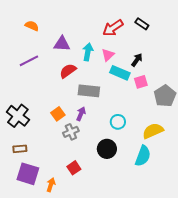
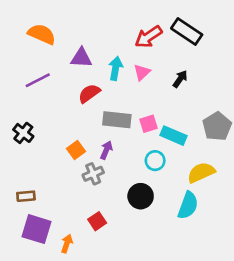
black rectangle: (142, 24) -> (187, 32), size x1.6
orange semicircle: (32, 26) -> (42, 34), size x1.5
cyan rectangle: (120, 73) -> (173, 136), moved
pink square: (141, 82) -> (148, 124), moved
black cross: (18, 116) -> (23, 133), moved, size x0.7

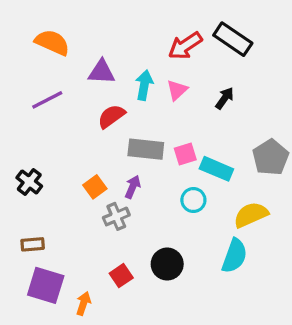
black cross: (23, 133) -> (29, 182), moved
black circle: (141, 196) -> (167, 264), moved

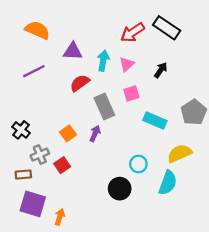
gray rectangle: (146, 149) -> (104, 106), turned 60
pink square: (185, 154) -> (131, 94), moved
cyan circle: (193, 200) -> (138, 164), moved
gray cross: (116, 216) -> (40, 155), moved
red square: (121, 276) -> (62, 165), moved

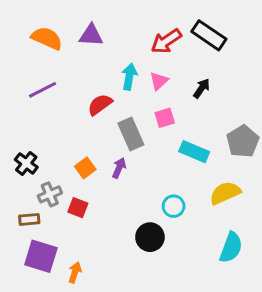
purple triangle: (73, 51) -> (91, 35), moved
red square: (62, 165) -> (78, 208), turned -35
cyan semicircle: (168, 183) -> (231, 247), moved

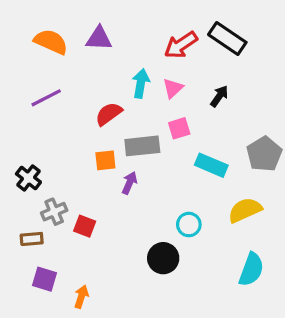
gray rectangle: (131, 134) -> (142, 146), turned -72
orange square: (85, 168) -> (105, 160), moved, turned 30
purple square: (41, 256) -> (45, 279), size x0.7

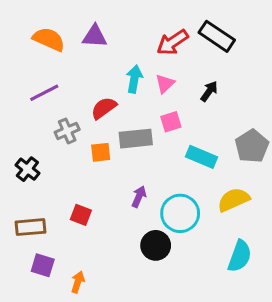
purple arrow: (129, 183) -> (139, 197), moved
gray cross: (54, 212) -> (67, 131), moved
cyan circle: (189, 225) -> (180, 213), size x1.6
brown rectangle: (32, 239) -> (30, 227), size x1.4

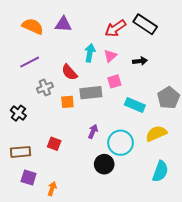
black arrow: (209, 91) -> (140, 61), turned 48
red semicircle: (104, 108) -> (69, 72), turned -96

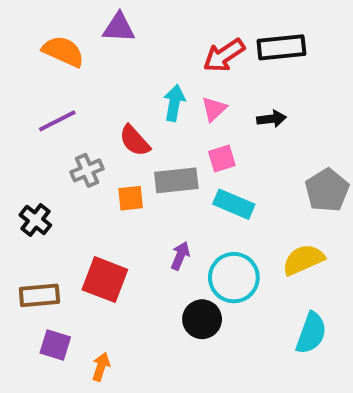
purple triangle: (63, 24) -> (119, 28), moved
black rectangle: (145, 24) -> (281, 47), turned -40
cyan rectangle: (135, 105) -> (234, 204), moved
red square: (54, 144) -> (105, 280), size x1.6

